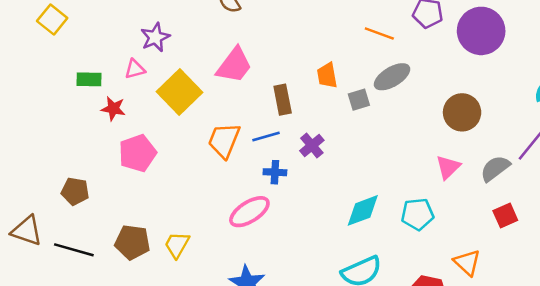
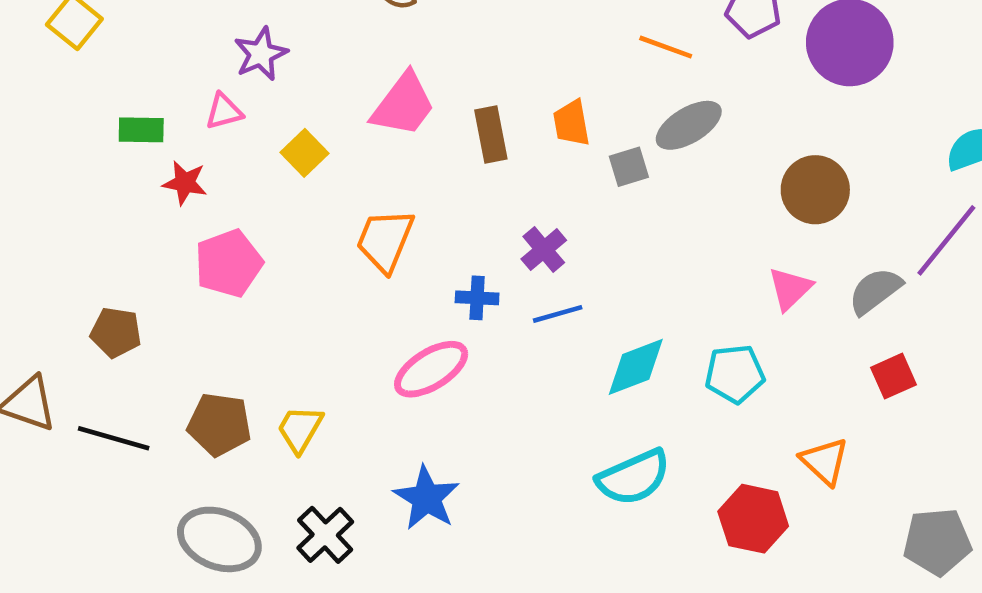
yellow square: (179, 92) -> (304, 153), size x0.6
brown rectangle: (283, 100) -> (491, 135), moved
blue line: (266, 137) -> (558, 314), moved

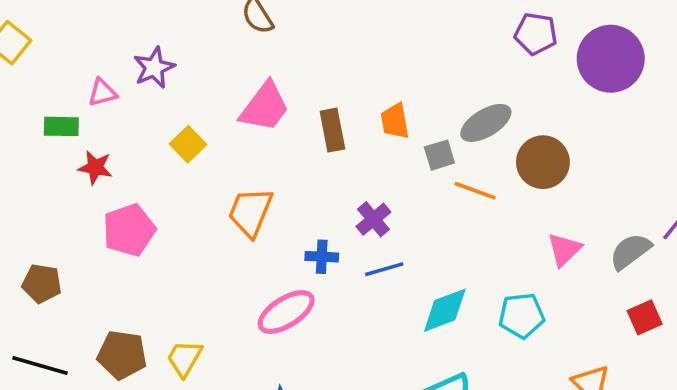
orange line: (666, 47) -> (475, 191), moved
pink triangle: (224, 111) -> (102, 93), moved
brown circle: (815, 190) -> (543, 162), moved

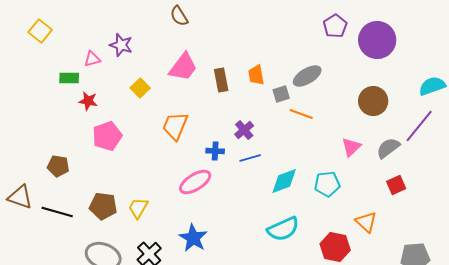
purple pentagon: (536, 34) -> (335, 26), turned 30
purple star: (154, 68) -> (121, 45), turned -30
brown circle: (543, 162) -> (373, 101), moved

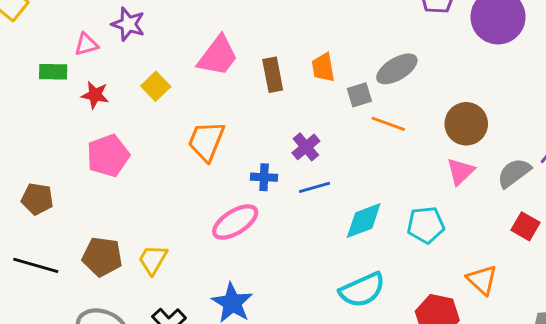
red star: (88, 101) -> (95, 95), moved
brown circle: (373, 101) -> (466, 124), moved
red square: (396, 185) -> (525, 226), turned -36

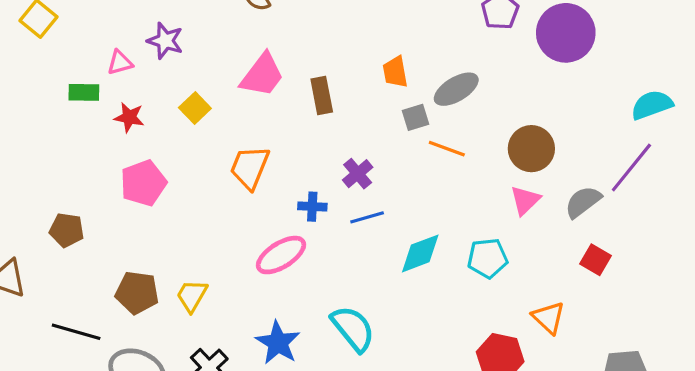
orange trapezoid: (323, 67) -> (395, 72), moved
black line: (36, 265) -> (76, 332), moved
cyan semicircle: (362, 290) -> (353, 329), moved, turned -105

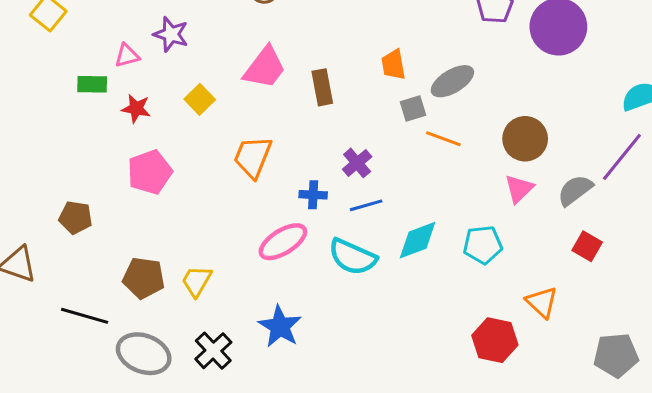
cyan semicircle: (353, 329) -> (353, 257), moved, turned 153

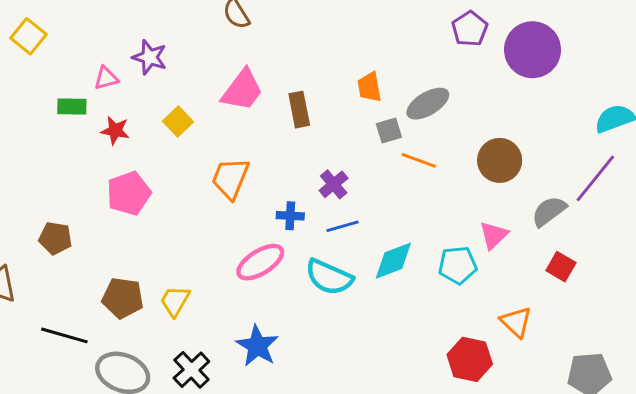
pink triangle: (519, 189) -> (494, 235), moved

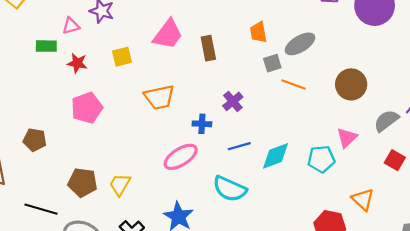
yellow square: (178, 122) -> (122, 57), turned 30
orange trapezoid: (230, 178) -> (159, 97), turned -124
blue line: (343, 226) -> (239, 146), moved
cyan semicircle: (329, 277) -> (230, 189), moved

